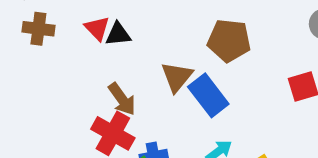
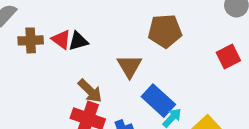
brown cross: (38, 29) -> (31, 40), moved
blue rectangle: (208, 95) -> (158, 101), moved

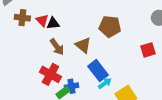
brown triangle: (129, 66) -> (83, 45), turned -30
brown arrow: (90, 91) -> (57, 47), moved

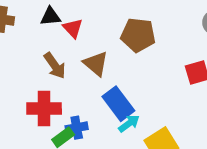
red triangle: (42, 20) -> (73, 28), moved
black triangle: (53, 23) -> (50, 16), moved
red cross: (50, 74) -> (44, 109), turned -30

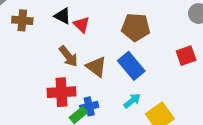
black triangle: (50, 16) -> (63, 16), turned 36
brown triangle: (96, 64) -> (96, 67), moved
blue rectangle: (118, 104) -> (131, 66), moved

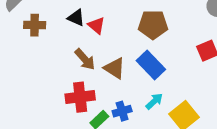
blue cross: (89, 106) -> (122, 111), moved

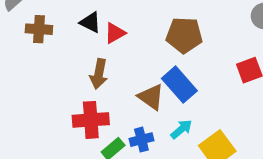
red triangle: (96, 25) -> (115, 33), turned 48
brown arrow: (85, 59) -> (99, 74), turned 50
brown triangle: (115, 68) -> (151, 97), moved

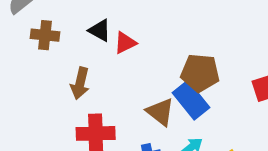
brown pentagon: (184, 35) -> (200, 73), moved
brown arrow: (99, 74) -> (80, 83), moved

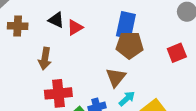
blue rectangle: (191, 100) -> (126, 25), moved, turned 55
brown triangle: (160, 112) -> (116, 77), moved, turned 35

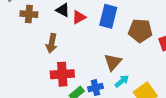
blue rectangle: (126, 25) -> (108, 16), moved
brown pentagon: (130, 45) -> (140, 31), moved

